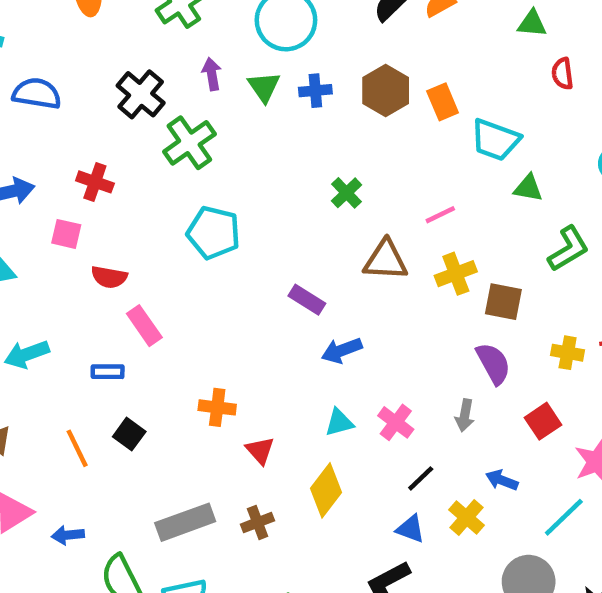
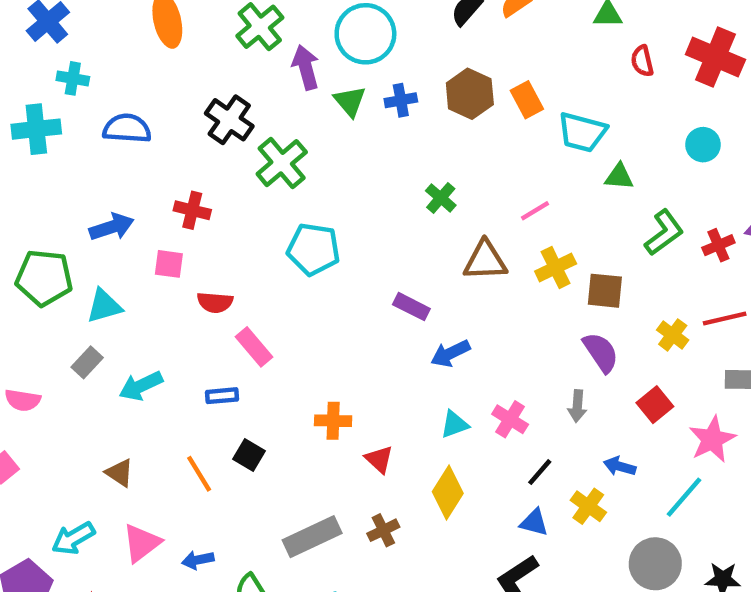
purple arrow: (212, 74) -> (306, 67), moved, size x1.4
yellow cross: (568, 353) -> (673, 335), turned 32

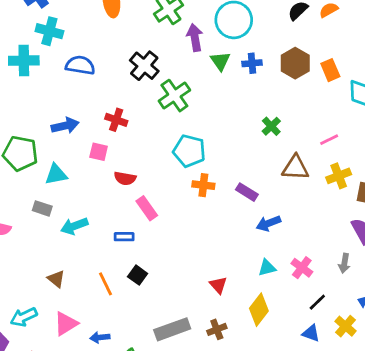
cyan cross: (73, 78) -> (49, 31), size x1.4
gray rectangle: (87, 362) -> (42, 208), turned 60
orange cross: (333, 421) -> (203, 185), moved

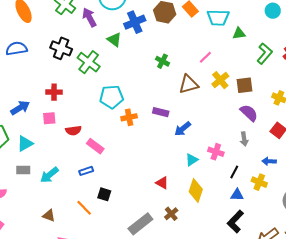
green triangle: (220, 61) -> (114, 40), moved
blue cross: (252, 63) -> (135, 22), size x1.5
blue semicircle: (80, 65) -> (16, 49), moved

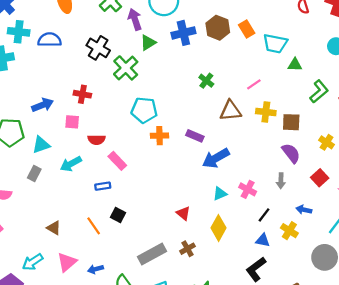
green triangle: (114, 40) -> (148, 43), moved, turned 42
yellow cross: (220, 80) -> (266, 112), turned 36
blue arrow: (183, 129) -> (216, 158), size x1.4
gray rectangle: (23, 170) -> (34, 174), turned -72
cyan arrow: (49, 175) -> (71, 164), moved

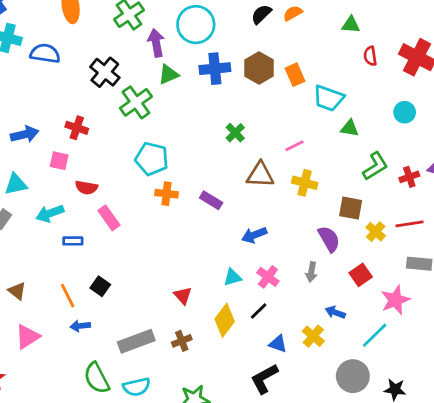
brown square: (291, 122) -> (351, 208), moved
blue arrow: (216, 158) -> (254, 235), moved, size x0.7
blue rectangle: (103, 186) -> (73, 241), moved
black line: (264, 215) -> (259, 311), moved
blue arrow: (96, 269) -> (80, 326), moved

